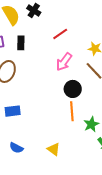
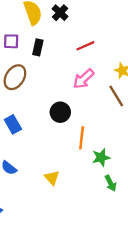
black circle: (73, 89) -> (60, 112), moved
blue rectangle: (13, 111) -> (13, 124), turned 56

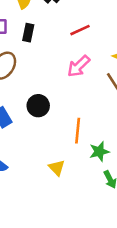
black circle: (60, 112) -> (38, 106), moved
yellow triangle: (52, 178) -> (57, 168), moved

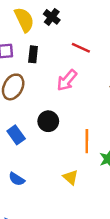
red line: (80, 30) -> (81, 48), turned 54
pink arrow: (79, 66) -> (67, 80), moved

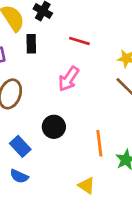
black rectangle: (33, 54) -> (31, 44), moved
blue semicircle: (17, 179) -> (19, 176), moved

